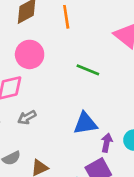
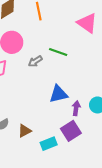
gray arrow: (27, 117) -> (35, 61), moved

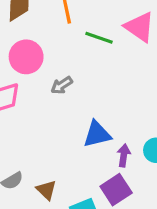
green line: (58, 52) -> (99, 38), moved
brown triangle: (25, 131) -> (46, 190), turned -48

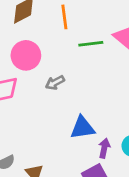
green line: (99, 38) -> (91, 44), turned -30

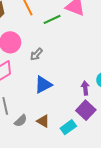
blue triangle: (82, 128) -> (43, 85), moved

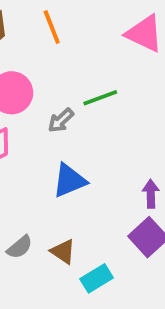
green line: (52, 19) -> (100, 98), moved
cyan rectangle: (68, 127) -> (97, 278), moved

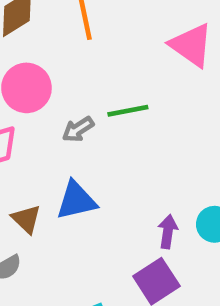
brown triangle: (63, 252) -> (26, 219), moved

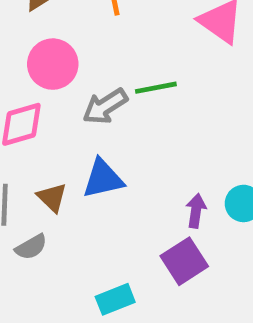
gray arrow: (78, 129) -> (105, 106), size x1.4

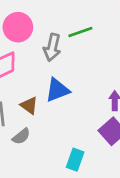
gray arrow: (105, 106) -> (52, 47), turned -36
cyan rectangle: (115, 299) -> (75, 160), turned -40

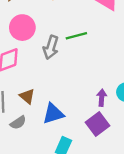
blue triangle: (57, 90) -> (53, 114), moved

